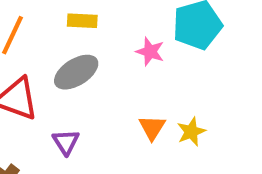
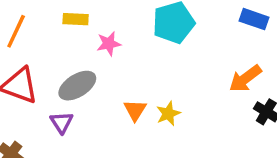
pink star: (150, 52) -> (109, 44), moved, turned -30
gray ellipse: (76, 72) -> (77, 86), moved

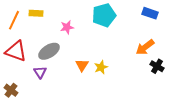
yellow rectangle: (76, 19) -> (36, 13), moved

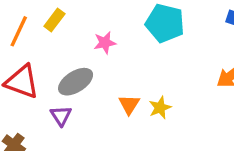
yellow rectangle: (36, 13) -> (54, 20), turned -56
cyan pentagon: (104, 15) -> (165, 23), turned 30

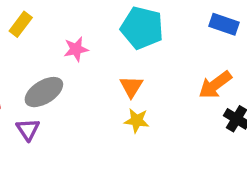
orange triangle: (129, 104) -> (131, 87), moved
yellow star: (160, 108) -> (137, 121), turned 30

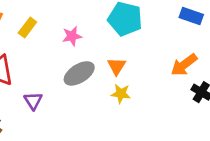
yellow rectangle: (21, 24) -> (27, 27), moved
gray ellipse: (44, 92) -> (79, 73), moved

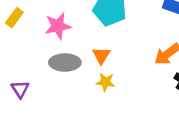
pink star: (72, 36) -> (58, 26), size x1.4
gray ellipse: (79, 73) -> (65, 62), turned 32

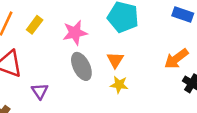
gray ellipse: (65, 62) -> (81, 66), turned 64

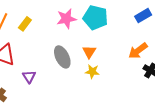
blue rectangle: (183, 14) -> (143, 16), turned -49
pink star: (75, 33) -> (66, 19), moved

